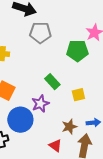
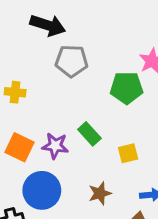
purple star: (40, 104) -> (55, 146), moved, turned 30
brown star: (69, 127) -> (100, 193), moved

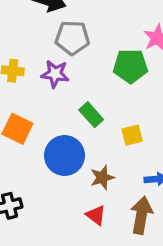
purple star: (55, 146) -> (55, 74), moved
blue circle: (42, 190) -> (65, 156), moved

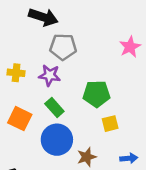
green pentagon: (130, 66) -> (97, 94), moved
green rectangle: (91, 115) -> (54, 107), moved

